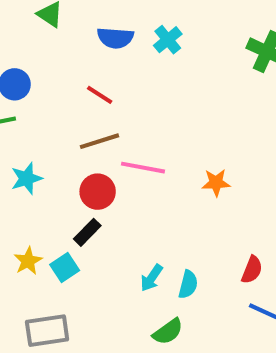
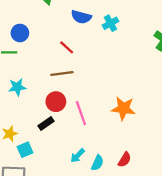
pink line: (143, 168) -> (81, 113), moved, turned 50
orange star: (216, 183) -> (123, 108), size x1.5
cyan square: (65, 267) -> (25, 150), moved
red semicircle: (252, 270) -> (125, 160), moved

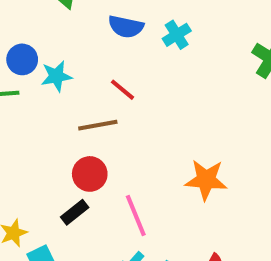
red line: (67, 47) -> (123, 90), moved
cyan star: (17, 87) -> (56, 76), moved
pink line: (81, 113) -> (136, 215), moved

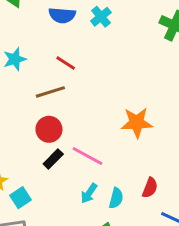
black rectangle: (75, 212) -> (53, 159), moved
pink line: (136, 215) -> (87, 156), turned -32

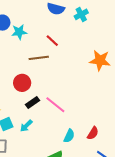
orange star: (137, 123) -> (100, 60), moved
red circle: (49, 129) -> (22, 83), moved
cyan arrow: (89, 193) -> (26, 126), moved

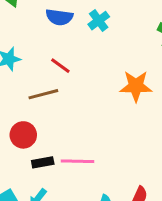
black rectangle: (32, 102) -> (43, 162), turned 32
pink line: (55, 105) -> (78, 161), turned -30

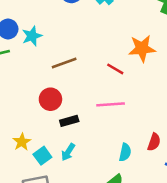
red line: (60, 66) -> (115, 69), moved
pink line: (78, 161) -> (111, 104), moved

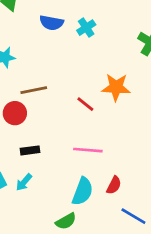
red circle: (50, 99) -> (15, 113), moved
pink line: (111, 104) -> (88, 150), moved
cyan semicircle: (125, 152) -> (83, 191), size x1.5

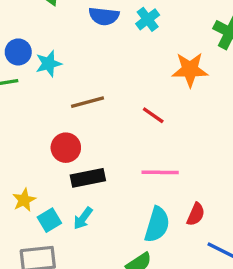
orange star: (116, 87) -> (190, 70), moved
red circle: (15, 113) -> (66, 148), moved
black rectangle: (30, 150) -> (88, 178), size x1.4

